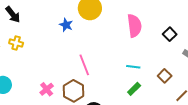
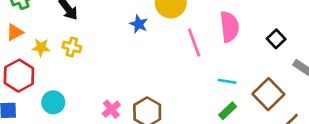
pink line: (84, 65) -> (194, 43), moved
brown square: (165, 76) -> (268, 94), size x1.6

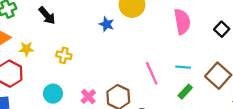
pink line: (194, 43) -> (152, 73), moved
yellow cross: (72, 47) -> (64, 55), moved
cyan circle: (53, 102) -> (53, 94), moved

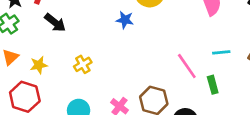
yellow cross: (64, 55) -> (83, 64), turned -32
green rectangle: (185, 92) -> (213, 85), moved, turned -48

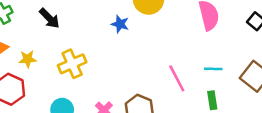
yellow cross: (83, 64) -> (72, 64), size x1.5
green rectangle: (213, 85) -> (212, 100), moved

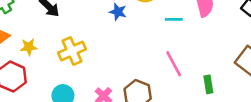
cyan line: (213, 69) -> (174, 19), moved

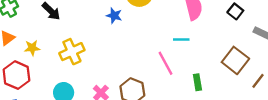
cyan line: (174, 19) -> (181, 40), moved

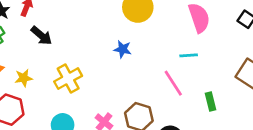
blue star: (114, 16) -> (123, 49), moved

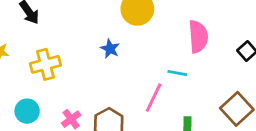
pink line: (173, 83) -> (154, 98), turned 44

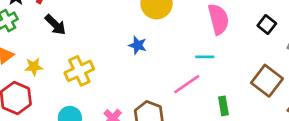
pink line: (154, 98) -> (187, 84), turned 40

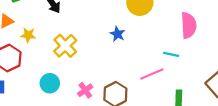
yellow cross: (79, 71) -> (65, 46), turned -30

